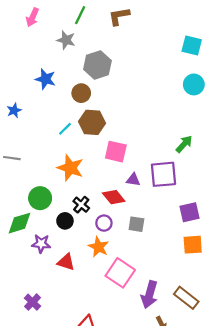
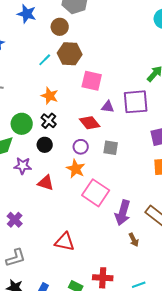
orange star: (70, 168) -> (50, 96), size x0.7
black cross: (81, 205) -> (49, 121), moved

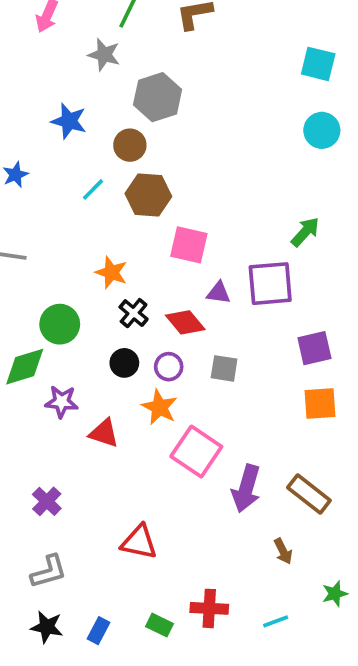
cyan line: (45, 60) -> (93, 189), moved
black cross: (49, 121) -> (134, 313), moved
black circle: (45, 145) -> (124, 363), moved
brown arrow: (134, 240) -> (283, 551), moved

